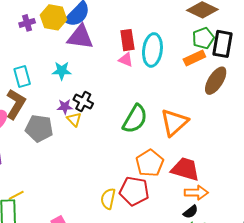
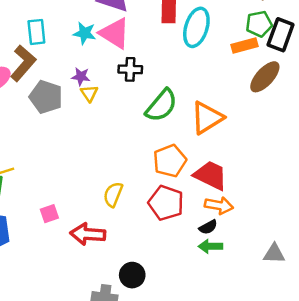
pink triangle: (126, 60) -> (115, 33), moved, size x1.8
black cross: (83, 101) -> (130, 69), moved, turned -36
red pentagon: (134, 191) -> (166, 203), moved

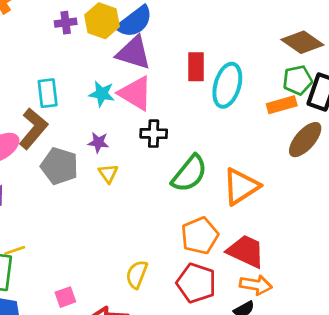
yellow triangle: (89, 93) -> (108, 173), moved

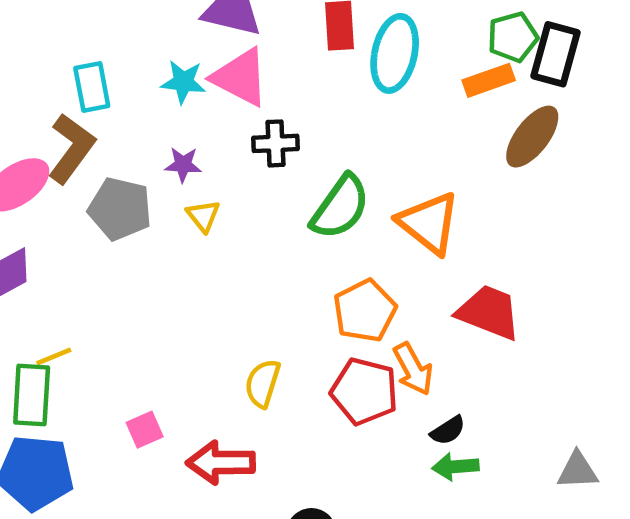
orange triangle: (241, 186) -> (429, 223), turned -45
red trapezoid: (246, 251) -> (489, 312), moved
orange arrow: (256, 285) -> (413, 369), moved, turned 56

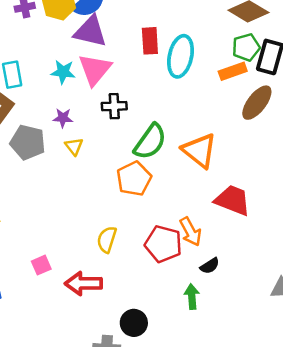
pink triangle: (240, 77) -> (95, 69), turned 42
orange pentagon: (365, 311) -> (134, 179), moved
green arrow: (455, 467) -> (192, 297), moved, turned 90

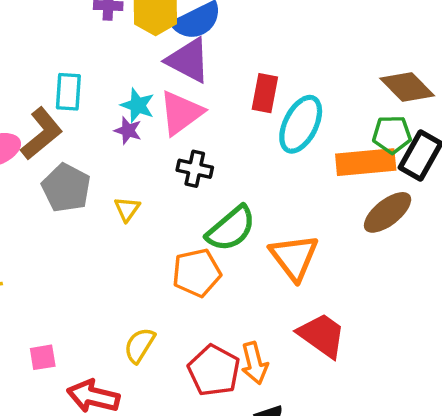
orange rectangle: (233, 71) -> (366, 162), size x1.5
purple star: (63, 118) -> (128, 130), moved

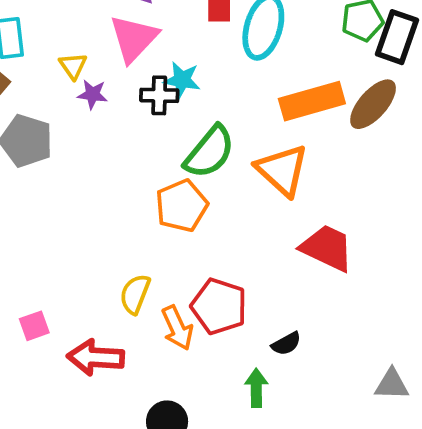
cyan star: (138, 105) -> (182, 80), moved
purple star: (128, 130) -> (92, 94), moved
orange rectangle: (366, 162) -> (312, 101), moved
yellow triangle: (127, 209) -> (73, 66), moved
orange arrow: (254, 363) -> (177, 328), moved

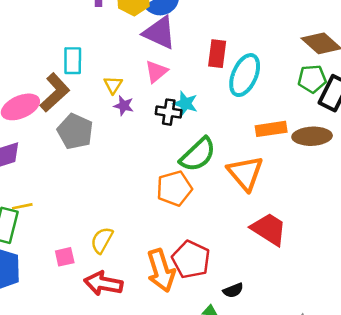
pink triangle: (134, 38) -> (156, 72), size x0.7
orange rectangle: (312, 101) -> (271, 129), size x0.7
brown ellipse: (373, 104) -> (312, 136), turned 39
yellow semicircle: (135, 294) -> (102, 240), moved
orange arrow: (177, 328) -> (161, 270), size x1.4

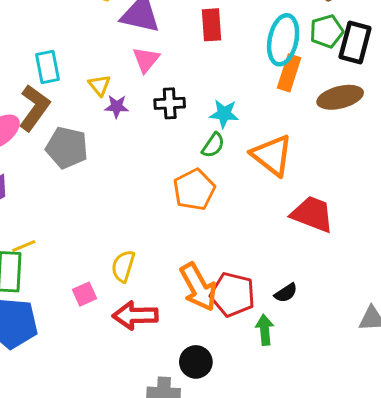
cyan ellipse: (245, 75) -> (283, 40), moved
cyan star: (185, 104) -> (224, 114), moved
orange rectangle: (271, 129) -> (289, 73), moved, turned -52
green semicircle: (198, 155) -> (213, 145), size x0.6
red pentagon: (191, 259) -> (233, 295), moved

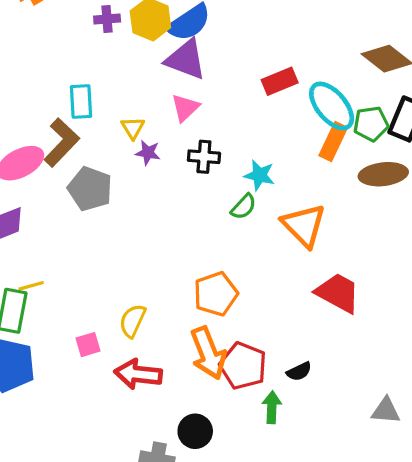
red rectangle: (212, 25) -> (280, 81), moved, turned 64
green pentagon: (327, 31) -> (371, 124), moved
cyan ellipse: (283, 40) -> (332, 106), turned -60
orange pentagon: (194, 190) -> (216, 294), moved

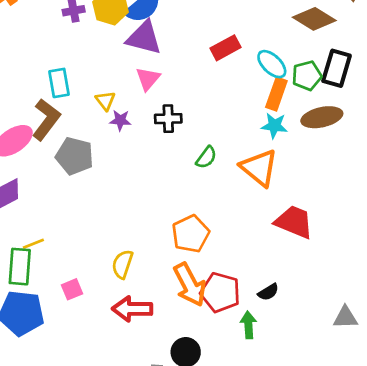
cyan ellipse: (332, 106) -> (272, 64), size x0.7
cyan star: (259, 175) -> (274, 126), moved
pink square: (88, 345) -> (72, 289), moved

